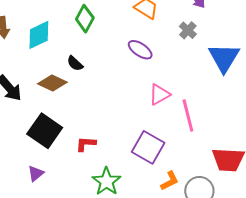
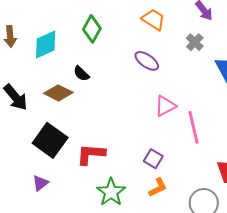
red L-shape: (86, 144) -> (91, 154), size x1.4
purple square: (148, 147) -> (153, 159), size x0.6
orange L-shape: (170, 181) -> (158, 187), moved

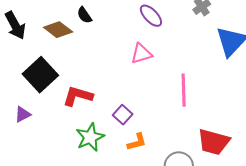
pink triangle: (165, 106) -> (141, 54), moved
purple square: (153, 159) -> (123, 115), moved

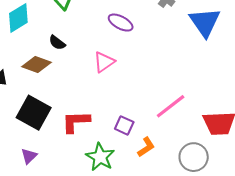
pink triangle: (141, 54) -> (104, 62), moved
pink line: (184, 90) -> (171, 106), moved, turned 72

